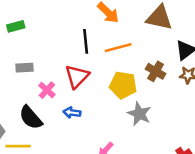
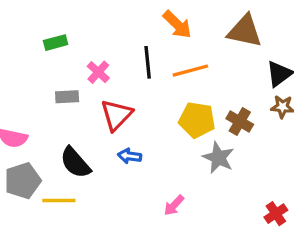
brown cross: (156, 71) -> (240, 122), moved
red triangle: (77, 76) -> (116, 115), moved
pink cross: (47, 90) -> (98, 72), moved

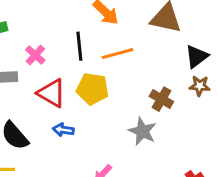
red triangle: (116, 115) -> (51, 93), turned -44
yellow pentagon: (197, 120) -> (93, 89), moved

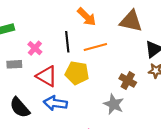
blue arrow: (63, 130) -> (55, 103), size x1.5

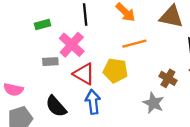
black line: (67, 42) -> (85, 14), moved
pink cross: (35, 48) -> (72, 45), size x1.6
blue arrow: (55, 103) -> (93, 102), turned 75

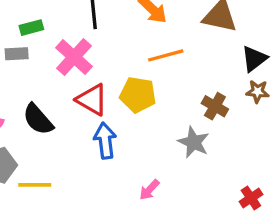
gray rectangle: (50, 62) -> (17, 54), moved
black semicircle: (56, 106) -> (38, 119), moved

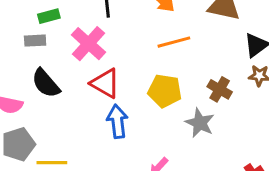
yellow pentagon: (138, 95) -> (165, 91), moved
black semicircle: (38, 119) -> (46, 83), moved

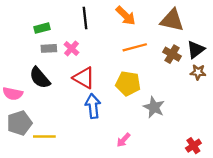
gray rectangle: (35, 41) -> (49, 48), moved
pink cross: (88, 44) -> (71, 48), size x0.6
brown cross: (220, 89) -> (172, 54), moved

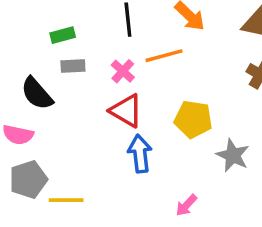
orange line: (135, 47) -> (164, 56), moved
pink cross: (71, 48) -> (123, 71), moved
black semicircle: (40, 78) -> (37, 94), moved

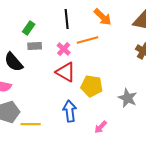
green rectangle: (63, 35) -> (29, 28), turned -40
yellow pentagon: (193, 119) -> (92, 86), moved
blue arrow: (140, 154) -> (70, 111), moved

